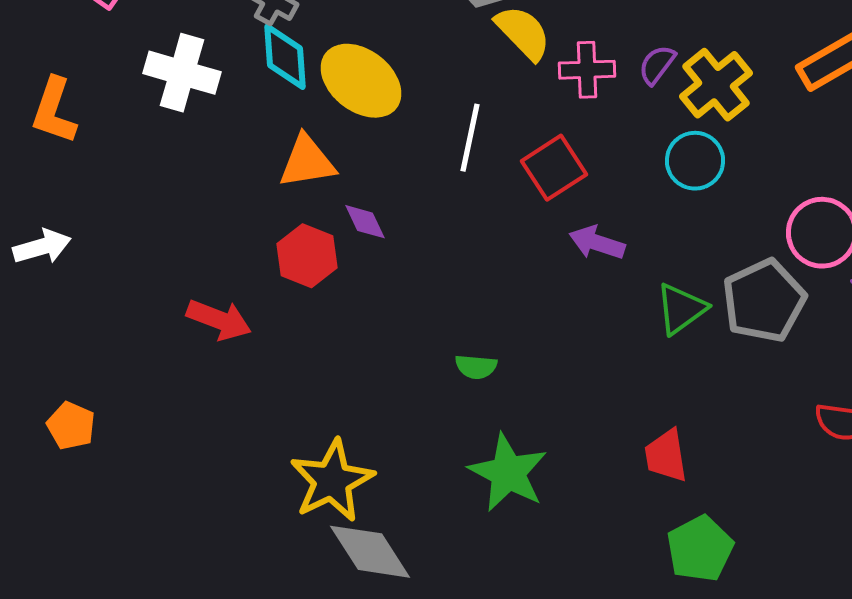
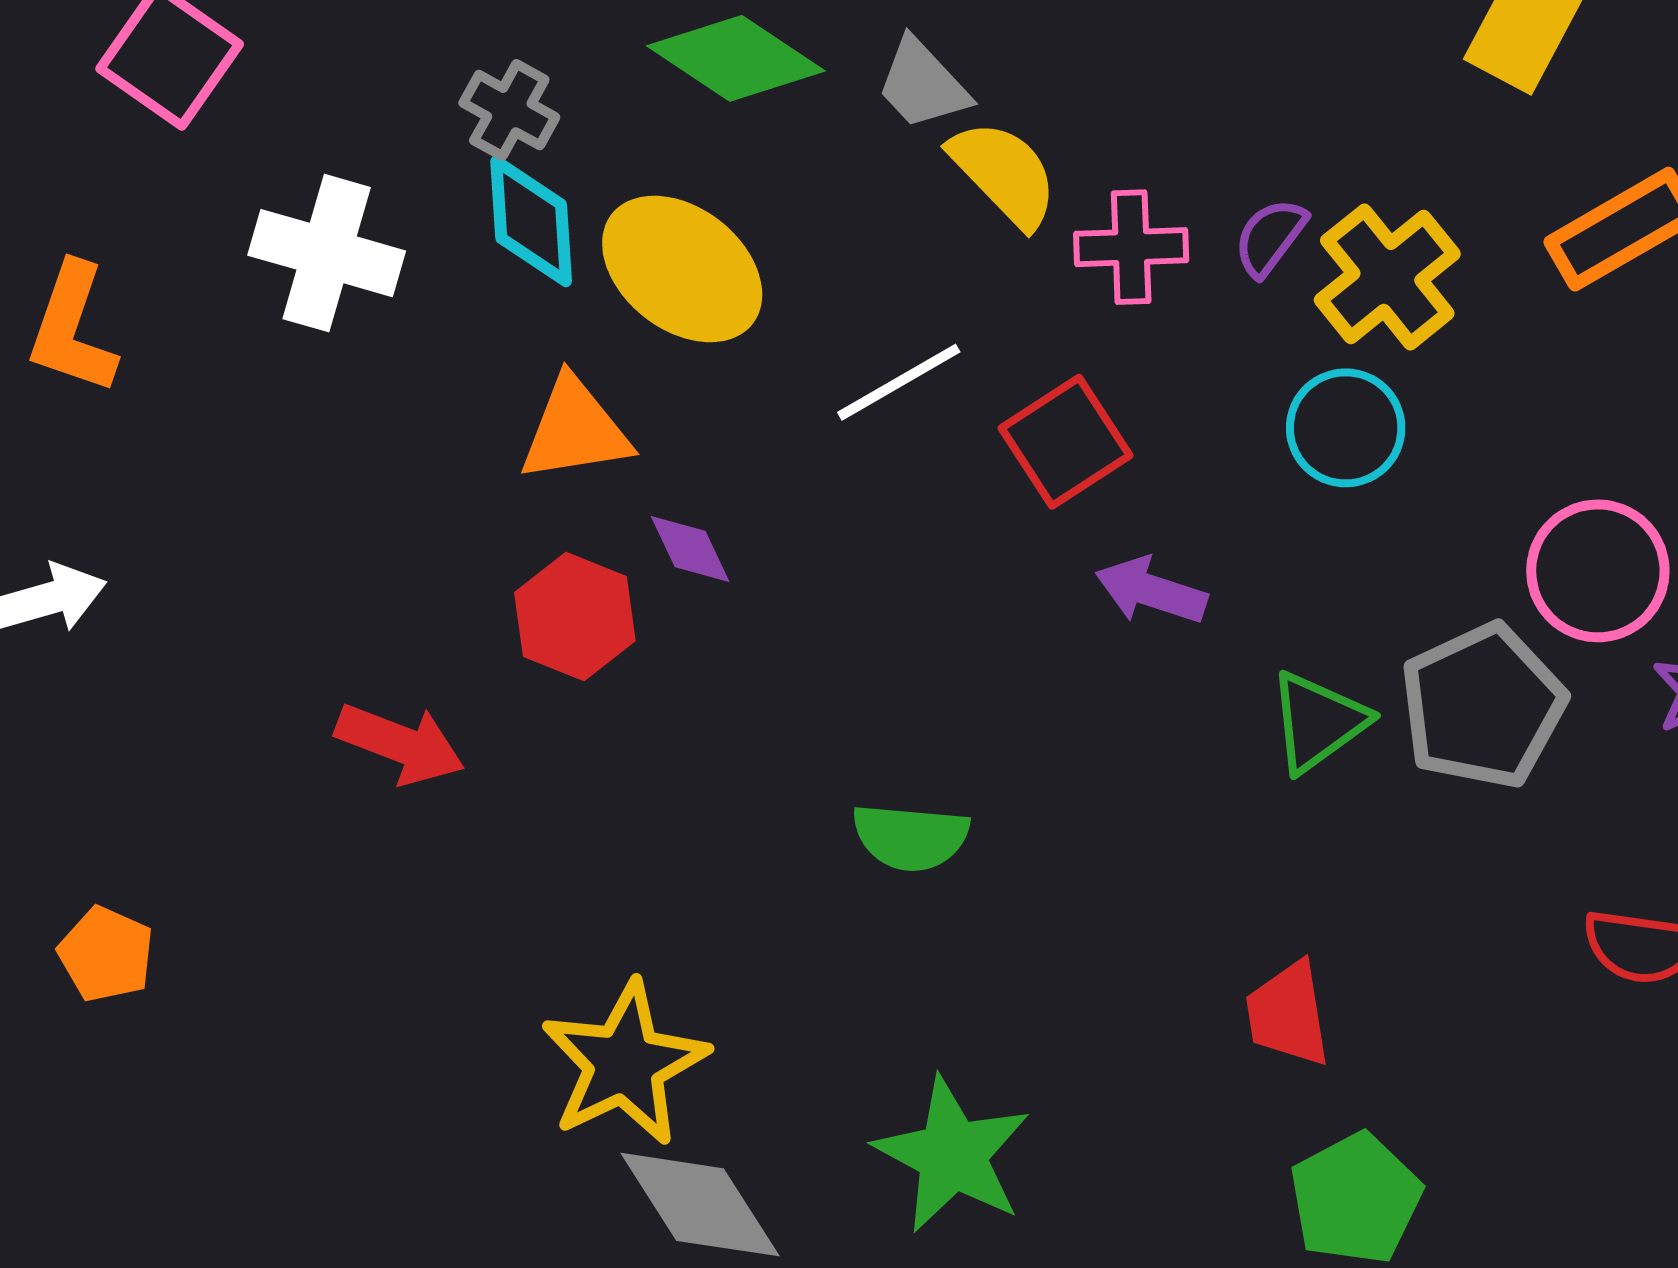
white line: (470, 138) -> (899, 382), turned 48
green semicircle: (476, 367) -> (911, 837), size x1.4
green star: (508, 473) -> (952, 1155), moved

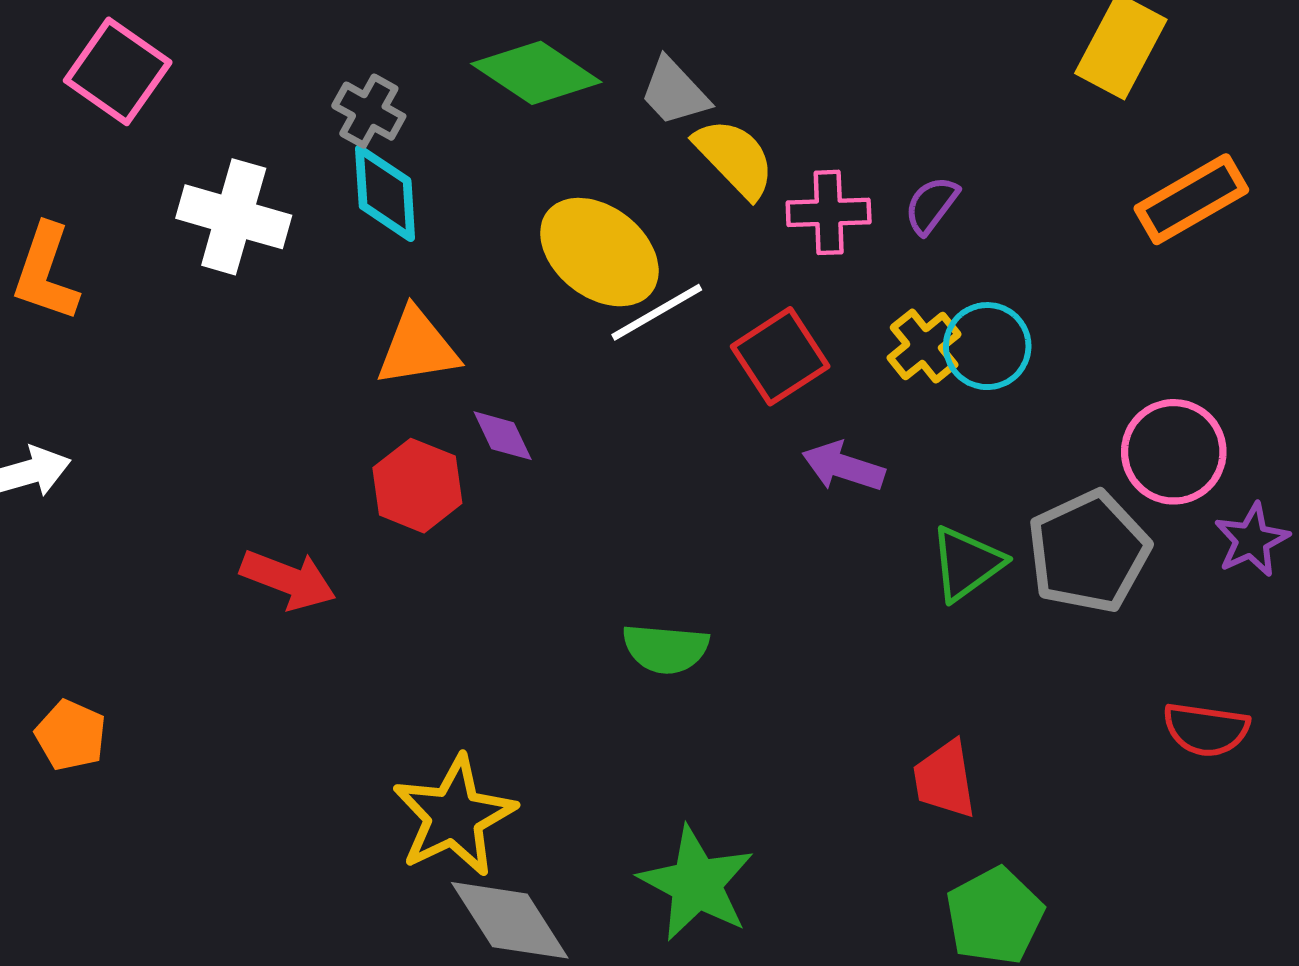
yellow ellipse: (682, 269) -> (599, 252), moved
yellow cross: (1387, 277) -> (924, 346), moved, size x0.7

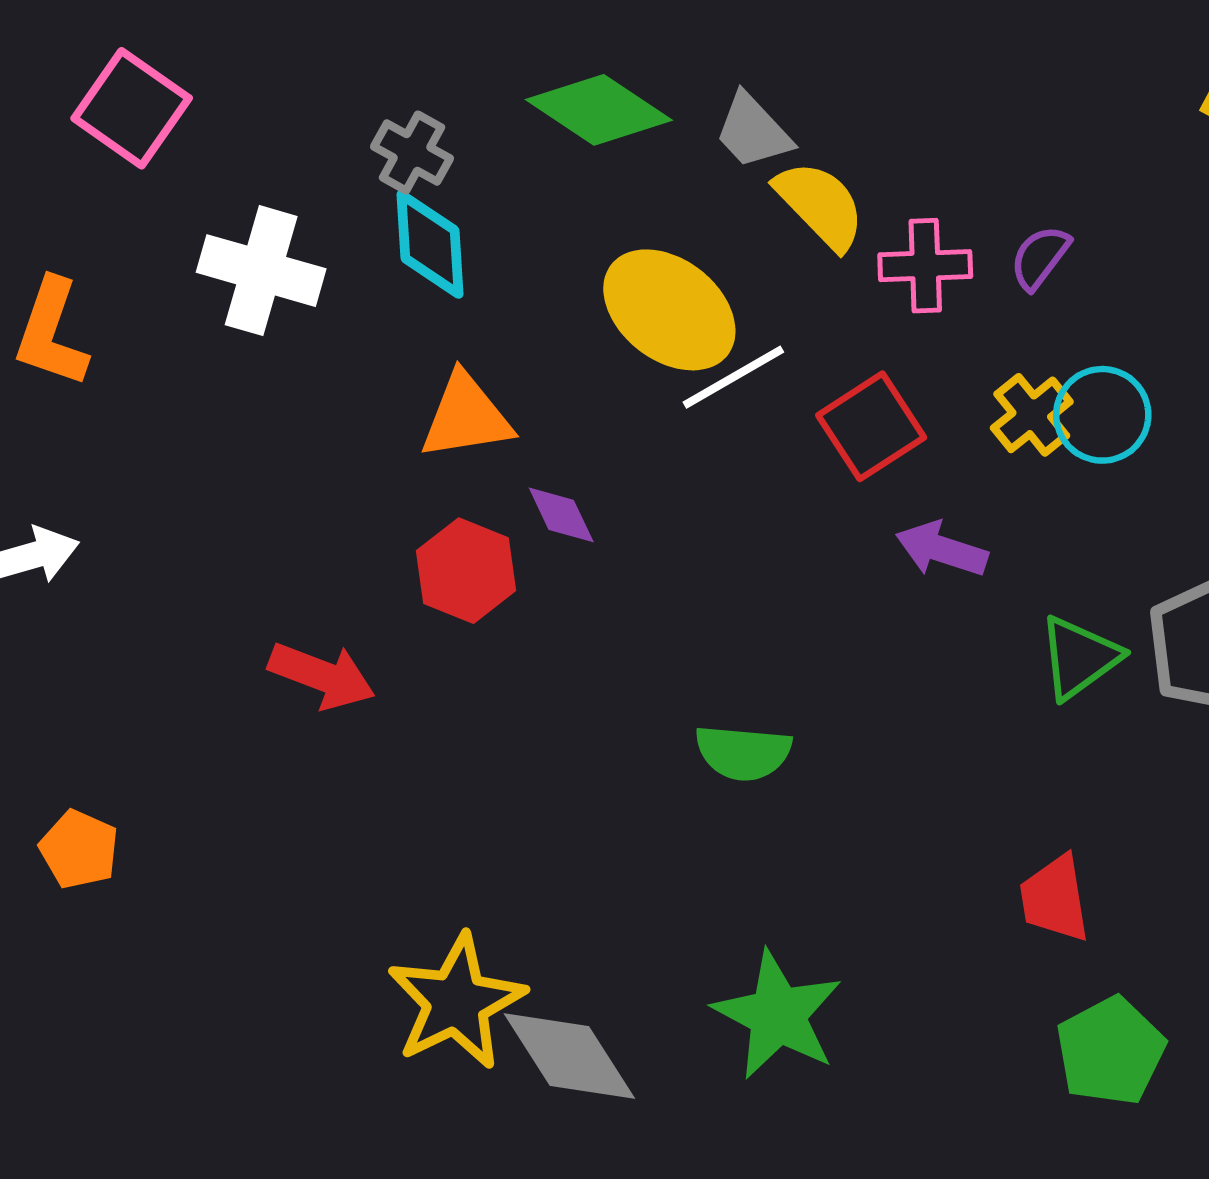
yellow star: (454, 816) -> (456, 1002), moved

